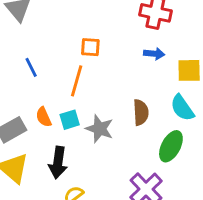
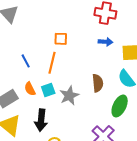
blue line: (31, 67) -> (26, 61), moved
gray star: (100, 129) -> (69, 96), turned 30

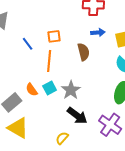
blue line: (26, 61) -> (28, 44), moved
brown semicircle: (98, 83) -> (84, 52), moved
black arrow: (41, 120) -> (77, 116), moved, turned -50

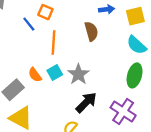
orange square: (54, 36) -> (45, 12), moved, turned 32
black arrow: (77, 116) -> (86, 102), turned -80

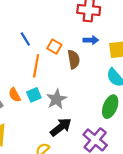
orange square: (45, 12) -> (54, 47), moved
blue line: (29, 24) -> (25, 39), moved

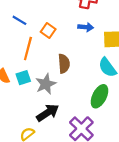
blue line: (25, 39) -> (19, 20), turned -32
brown semicircle: (74, 59) -> (64, 64), moved

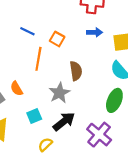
cyan square: (23, 78) -> (34, 116), moved

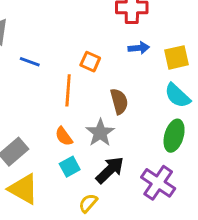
blue line: (27, 31) -> (30, 62), moved
orange semicircle: (17, 89) -> (64, 136), moved

